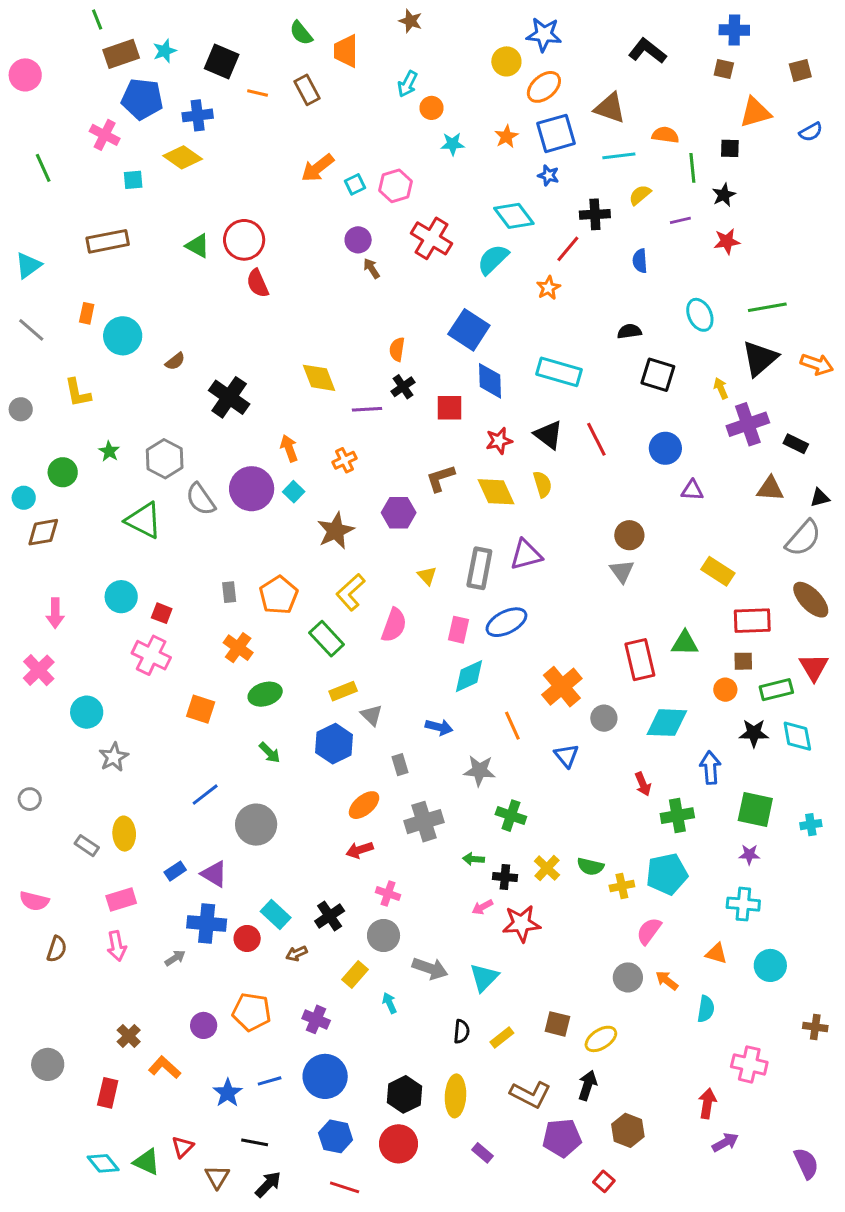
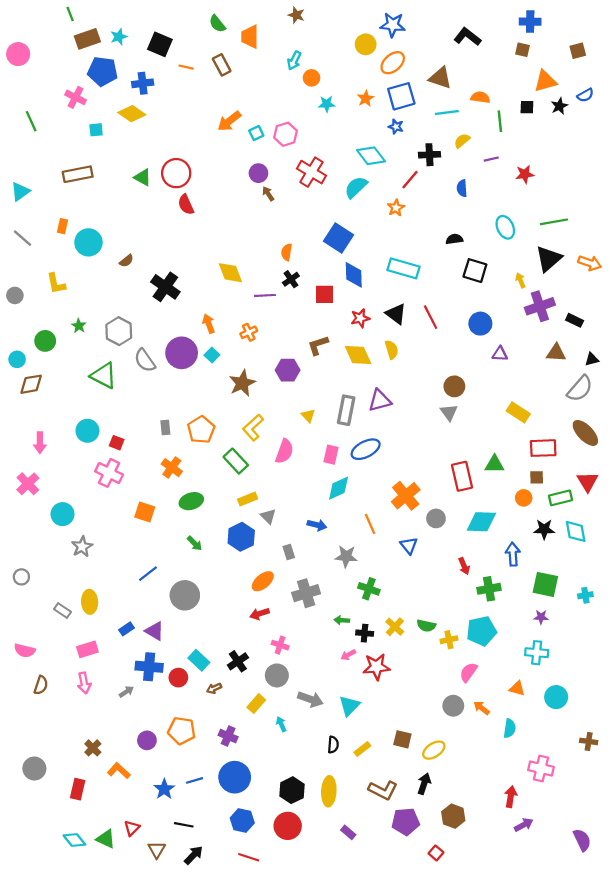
black star: (724, 195) -> (559, 106), moved

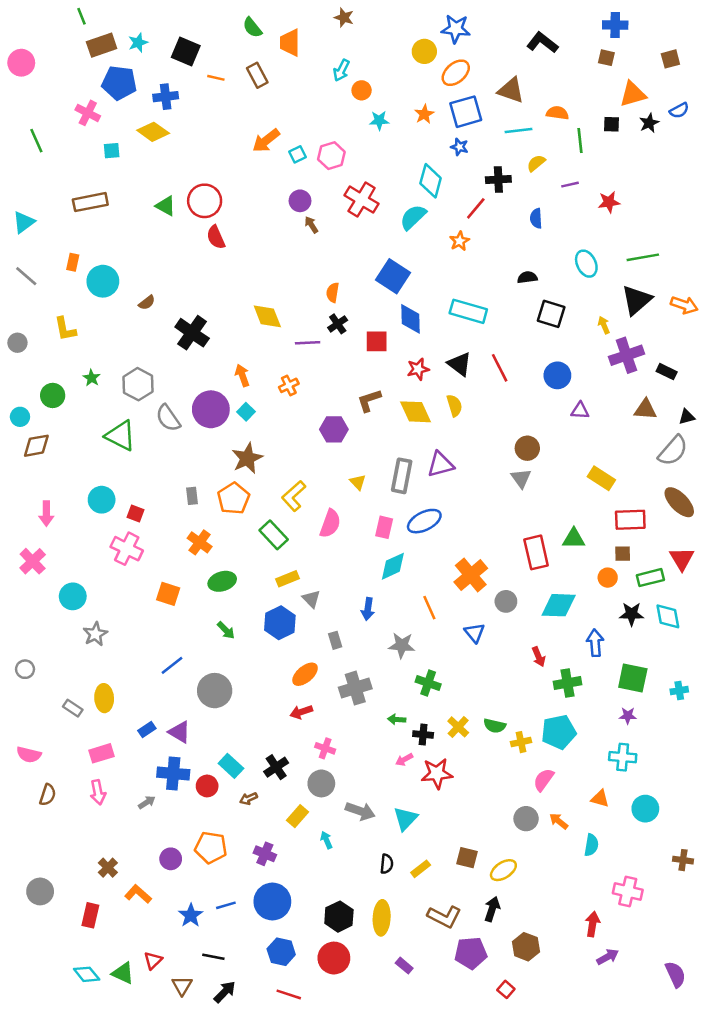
cyan diamond: (371, 156) -> (431, 181), turned 52
brown star: (242, 383) -> (247, 458), moved
blue arrow: (317, 525) -> (368, 609), turned 84

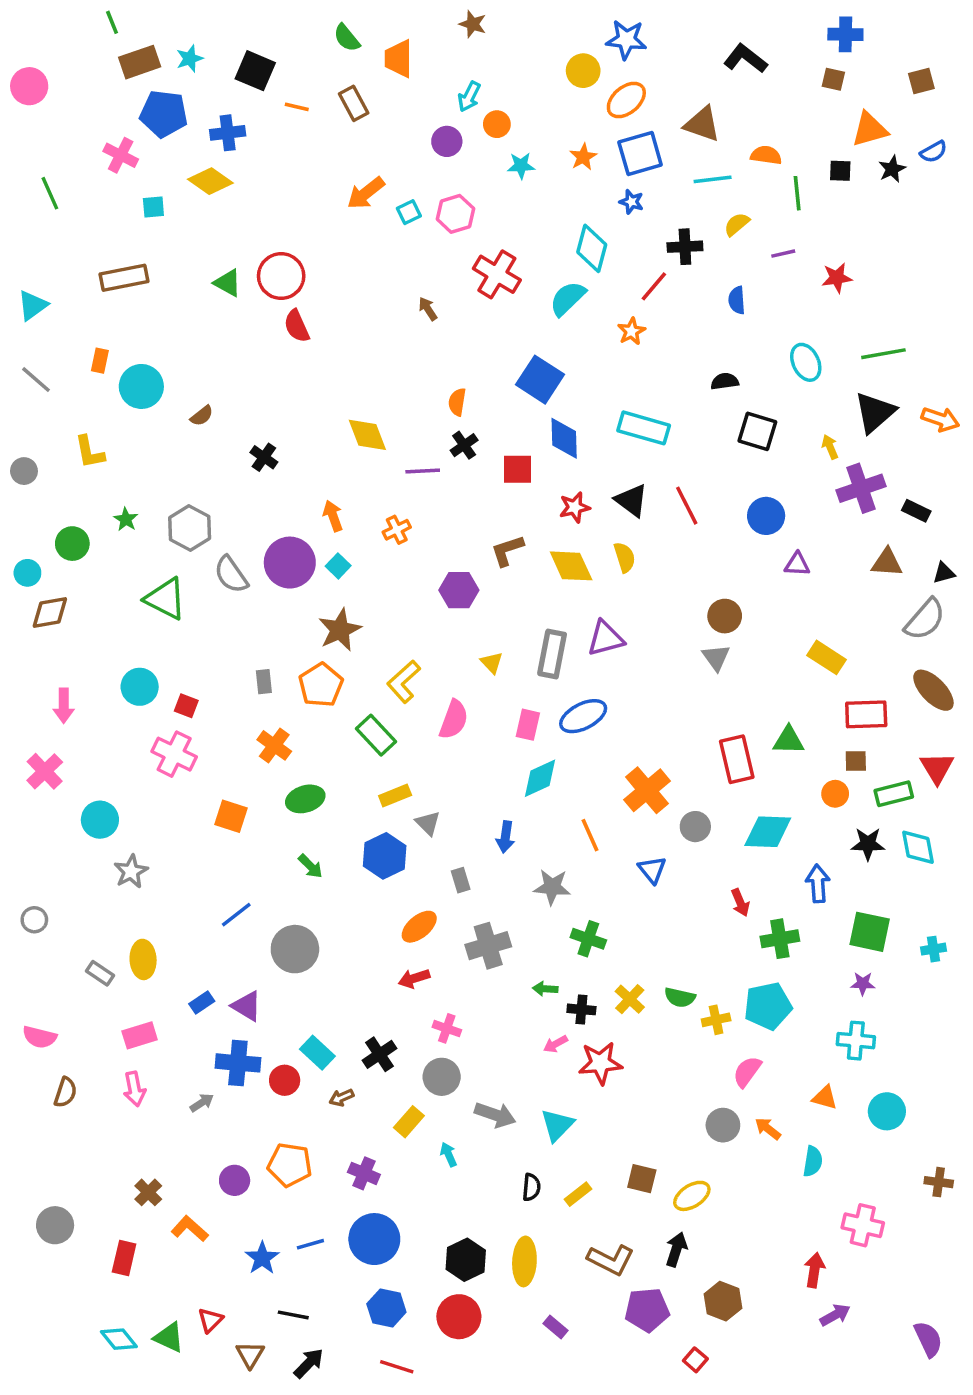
purple circle: (300, 201) -> (447, 141), moved
black cross: (192, 333) -> (264, 457), size x0.6

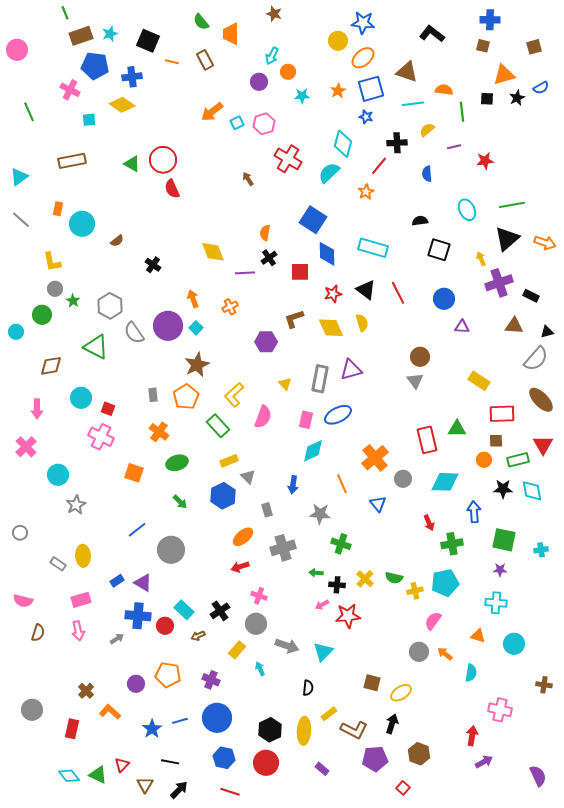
gray circle: (24, 471) -> (55, 289), moved
brown diamond: (50, 613) -> (51, 366), moved
yellow rectangle: (578, 1194) -> (329, 714), moved

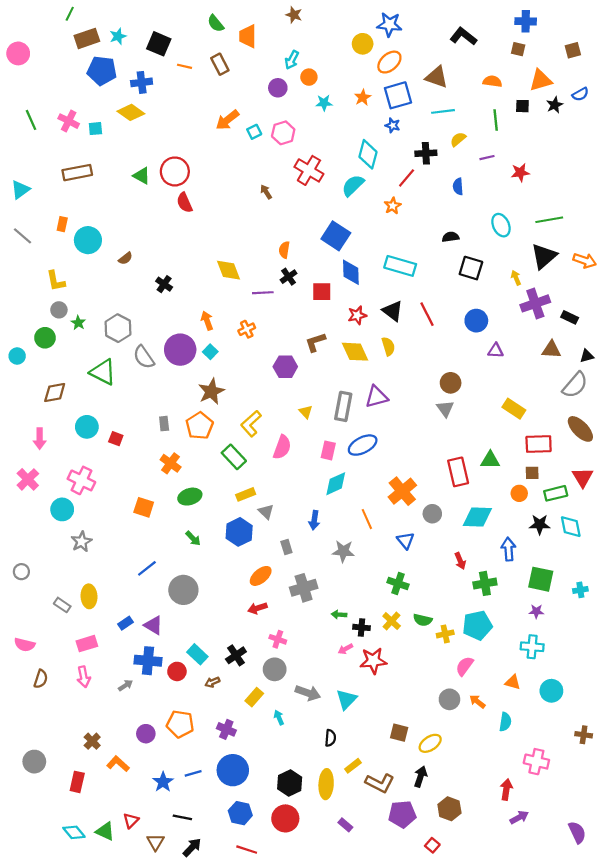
green line: (65, 13) -> (70, 14), turned 48
pink cross: (70, 90) -> (69, 121), moved
orange semicircle: (444, 90) -> (492, 81), moved
pink cross: (101, 437) -> (81, 480), moved
green cross: (341, 544) -> (398, 583), moved

